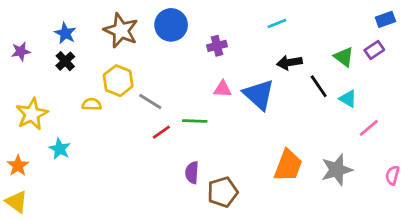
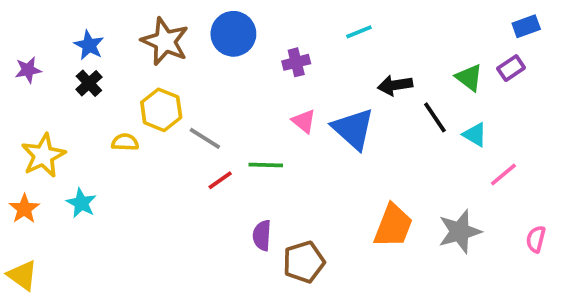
cyan line: (277, 24) -> (359, 32), moved
pink triangle: (223, 89) -> (304, 121), turned 36
orange star: (18, 166) -> (24, 209), moved

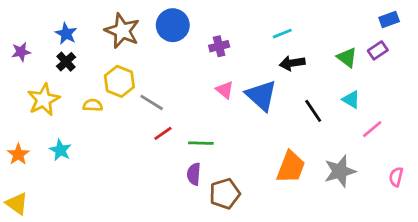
cyan line: (359, 32) -> (282, 34), moved
black line: (435, 117) -> (313, 111), moved
yellow star: (43, 155) -> (44, 100), moved
green line: (266, 165) -> (201, 143), moved

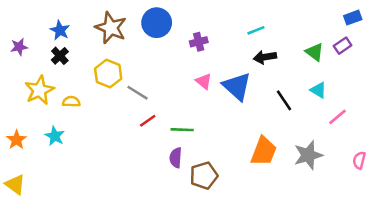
yellow semicircle: (93, 105) -> (71, 102), moved

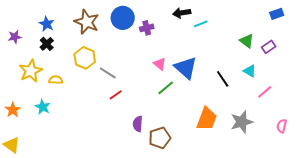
purple cross: (199, 42) -> (147, 28), moved
purple rectangle: (343, 46) -> (269, 47), moved
black arrow: (265, 57) -> (182, 13), moved
green line: (182, 130) -> (166, 88), moved, turned -42

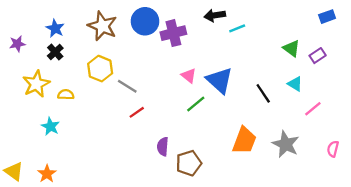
purple cross: (147, 28) -> (173, 33), size x1.5
orange star: (13, 110) -> (47, 174), moved
gray star: (242, 122) -> (286, 144), turned -30

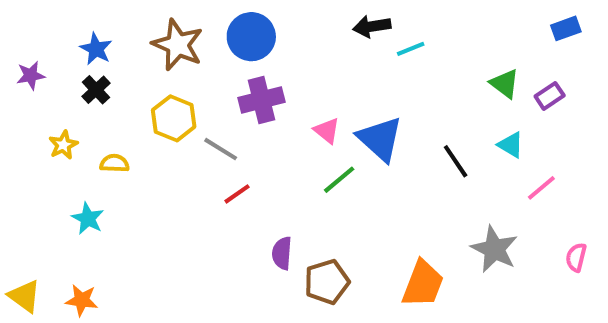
purple cross: (173, 33) -> (261, 100), moved
yellow star: (36, 84) -> (63, 145), size x0.6
orange trapezoid: (244, 141) -> (423, 284), moved
orange star: (47, 174) -> (82, 300), turned -30

